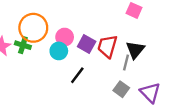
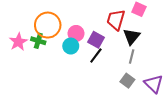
red trapezoid: (107, 46) -> (116, 20), moved
black triangle: (135, 50) -> (132, 37), moved
black line: (77, 75) -> (96, 55), moved

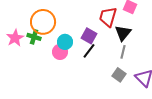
pink circle: (76, 33) -> (60, 52), moved

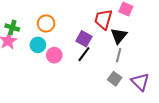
orange circle: (43, 22) -> (46, 23), moved, size x0.7
green cross: (34, 37) -> (12, 28), moved
cyan circle: (65, 42) -> (38, 45), moved

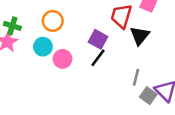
gray line: (119, 55) -> (136, 77), moved
gray square: (115, 79) -> (148, 96), moved

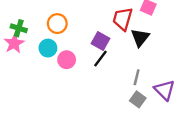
gray square: (148, 96) -> (138, 99), moved

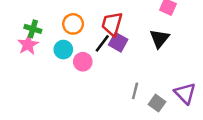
red trapezoid: (123, 19) -> (112, 24), moved
black line: (100, 59) -> (102, 43), moved
gray line: (137, 77) -> (135, 91), moved

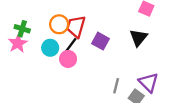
red trapezoid: (112, 24) -> (76, 27), moved
black line: (102, 43) -> (70, 46), moved
purple triangle: (185, 93) -> (149, 82), moved

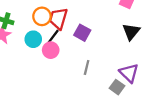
black triangle: (138, 38) -> (131, 32), moved
gray line: (116, 86) -> (87, 68), moved

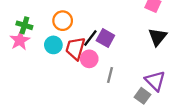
red trapezoid: (58, 19) -> (75, 48), moved
black line: (53, 37) -> (90, 38), moved
pink circle: (51, 50) -> (89, 59), moved

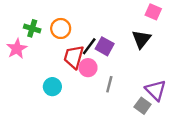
green cross: (24, 25) -> (32, 28), moved
black triangle: (157, 37) -> (141, 39), moved
cyan circle: (53, 45) -> (52, 87), moved

